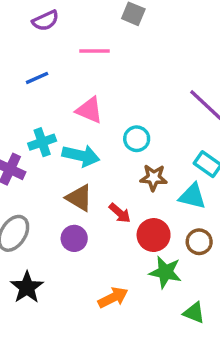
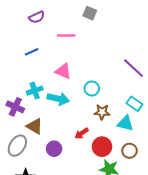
brown triangle: (79, 198) -> (35, 126), moved
red arrow: (120, 213) -> (82, 133), turned 104

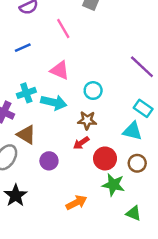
pink line: (66, 36) -> (63, 29), turned 60
brown star: (102, 112) -> (87, 120), moved

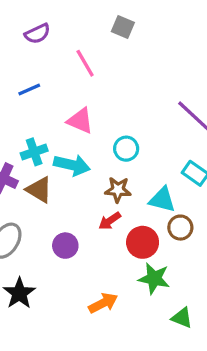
cyan triangle: (132, 131) -> (162, 200), moved
brown triangle: (26, 135) -> (39, 190), moved
brown circle: (137, 163) -> (180, 228), moved

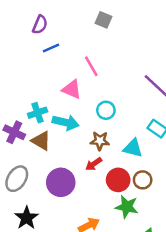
purple semicircle: (37, 34) -> (40, 25), turned -42
pink line: (85, 63) -> (91, 66), moved
blue line: (29, 90) -> (51, 48), moved
brown circle: (180, 228) -> (143, 180), moved
purple circle: (65, 246) -> (61, 182), size x1.5

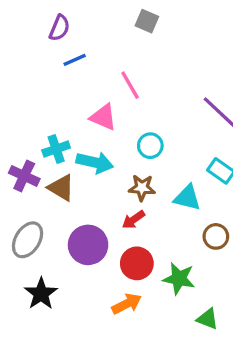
red circle: (118, 180) -> (137, 263), moved
brown circle: (143, 180) -> (216, 236), moved

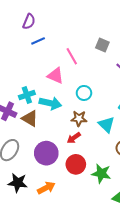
gray square: (147, 21) -> (102, 45), moved
cyan triangle: (187, 198) -> (106, 125), turned 30
black star: (41, 294) -> (18, 183), turned -30
orange arrow: (127, 304) -> (46, 188), moved

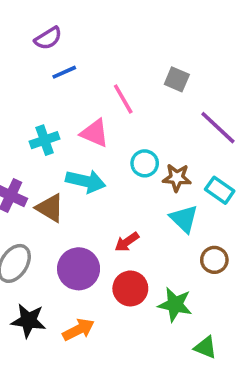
purple semicircle: (29, 22) -> (48, 38), turned 35
cyan cross: (27, 95) -> (45, 140), moved
brown star: (79, 118) -> (177, 178), moved

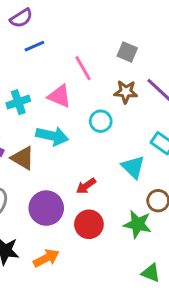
brown star: (177, 178) -> (126, 92), moved
green star: (175, 305) -> (138, 224), moved

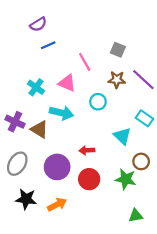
cyan cross: (18, 102) -> (36, 87), turned -35
red arrow: (86, 186) -> (87, 150), turned 32
green triangle: (151, 273) -> (136, 216), turned -32

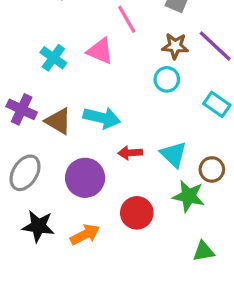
cyan circle: (98, 102) -> (167, 79), moved
cyan arrow: (61, 113) -> (102, 118), moved
cyan triangle: (122, 136) -> (173, 154), moved
red circle: (89, 179) -> (137, 213), moved

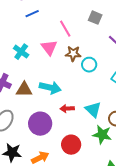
brown star: (175, 46) -> (73, 54), moved
pink triangle: (100, 51) -> (49, 48), turned 30
brown triangle: (58, 121) -> (24, 90), turned -30

